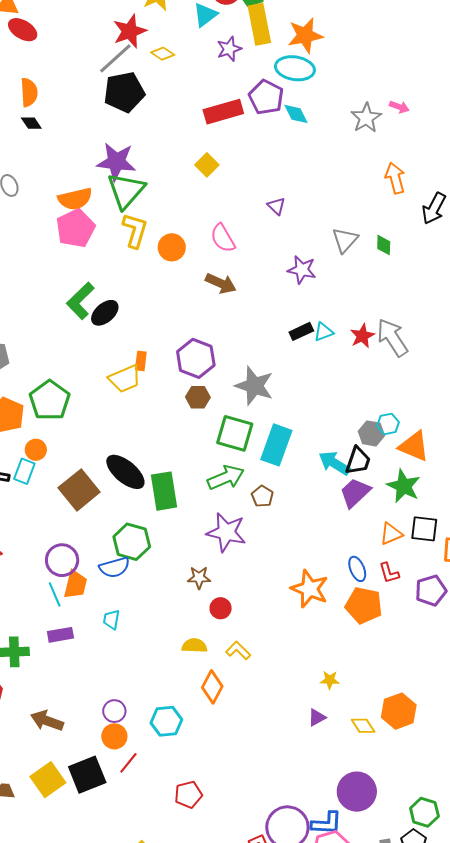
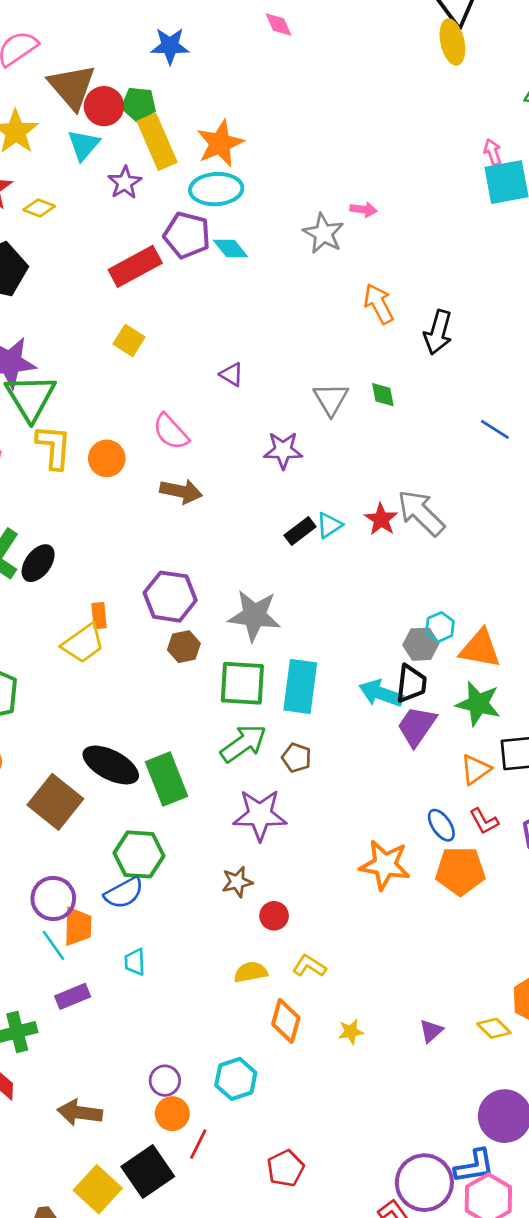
yellow star: (330, 680) -> (351, 1032), moved

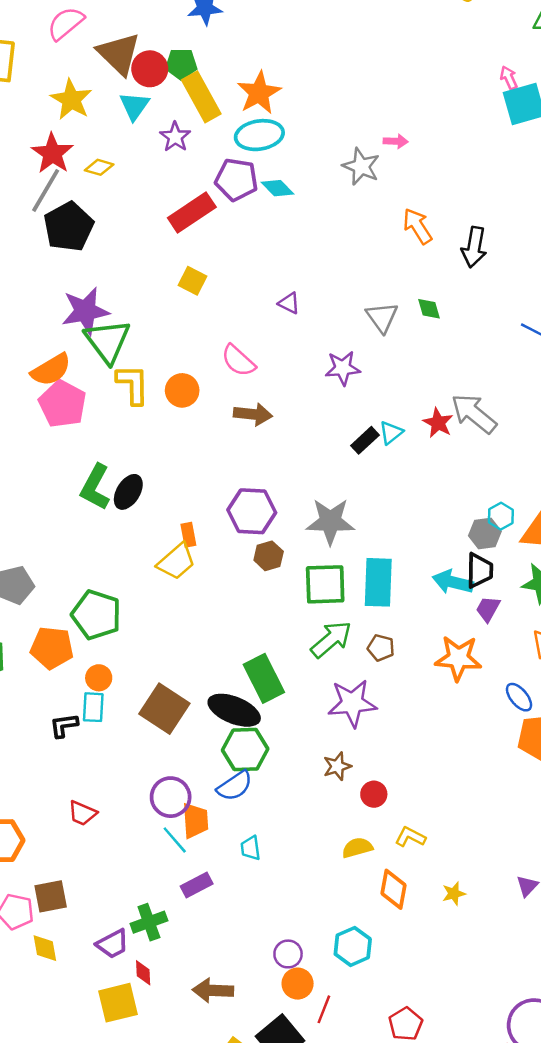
purple trapezoid: (417, 726) -> (488, 609), size x0.7
black ellipse: (111, 765) -> (234, 710), moved
orange star: (385, 865) -> (458, 658), moved

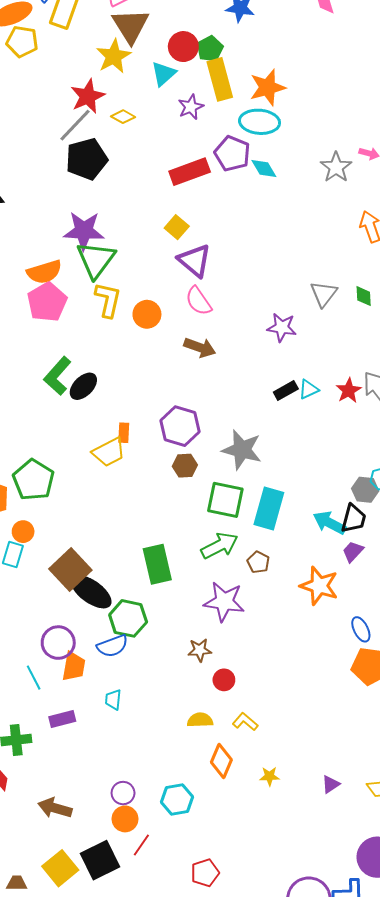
brown triangle: (119, 54) -> (131, 26), moved
green pentagon: (181, 64) -> (210, 49), turned 30
purple triangle: (289, 303) -> (195, 261), moved, size x1.8
black ellipse: (234, 710) -> (91, 592), moved
cyan line: (175, 840) -> (34, 678), moved

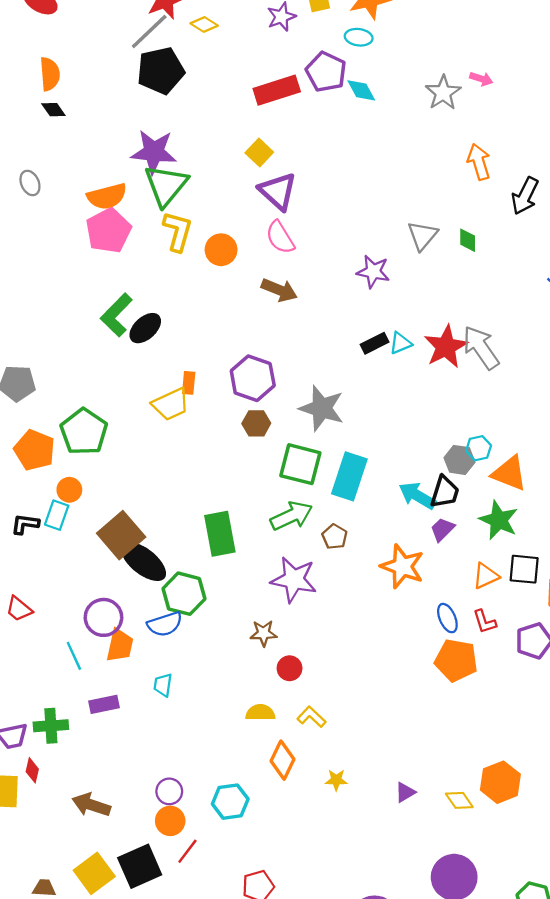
cyan ellipse: (260, 122) -> (359, 37), size x0.6
red star: (349, 391) -> (446, 347), size x1.5

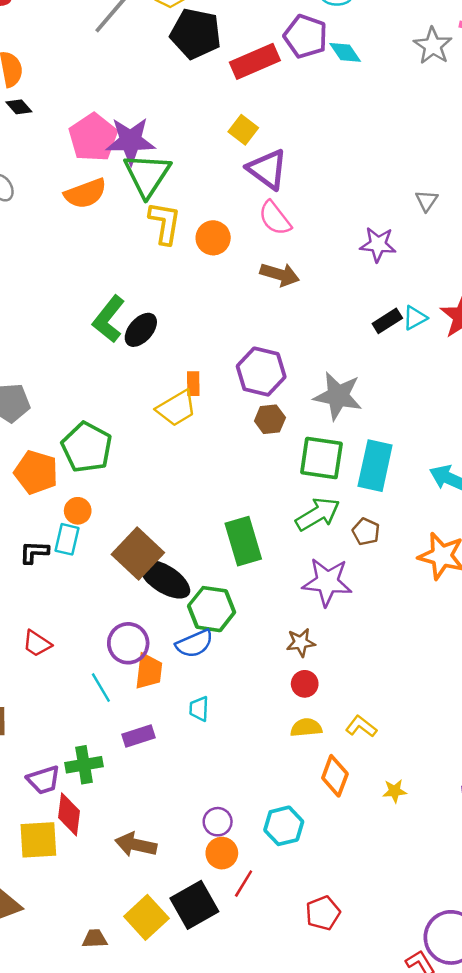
black pentagon: (161, 71) -> (196, 34), moved, turned 30
pink pentagon: (108, 231) -> (93, 137), moved
gray triangle: (422, 236) -> (427, 201), size x0.7
red circle: (290, 668) -> (305, 684), moved
red diamond: (32, 770) -> (69, 814), size x1.6

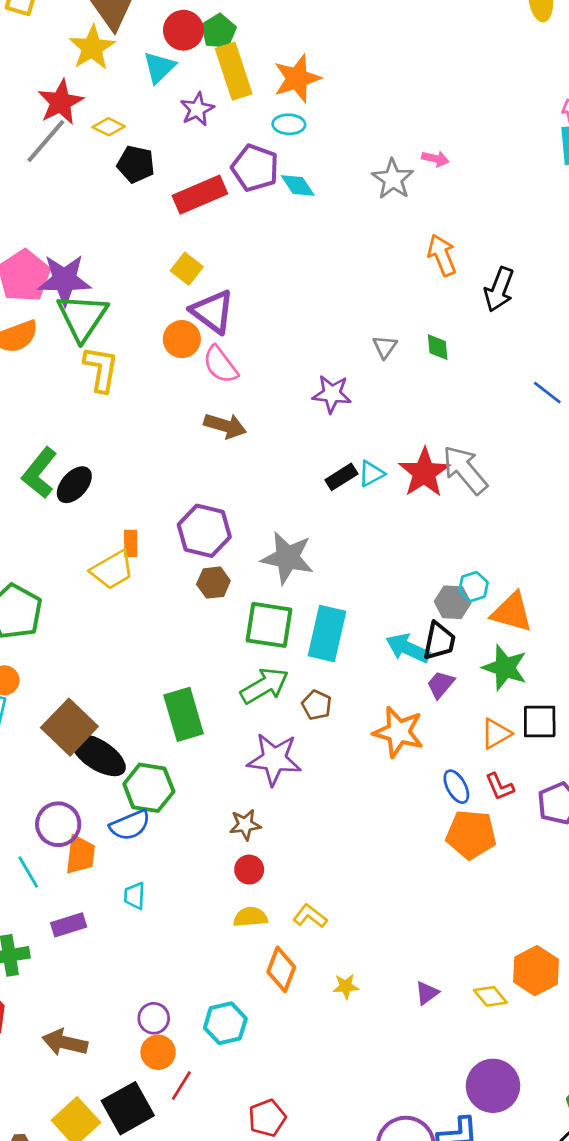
black pentagon: (196, 34) -> (136, 164), size x0.7
orange circle: (213, 238) -> (182, 339), moved

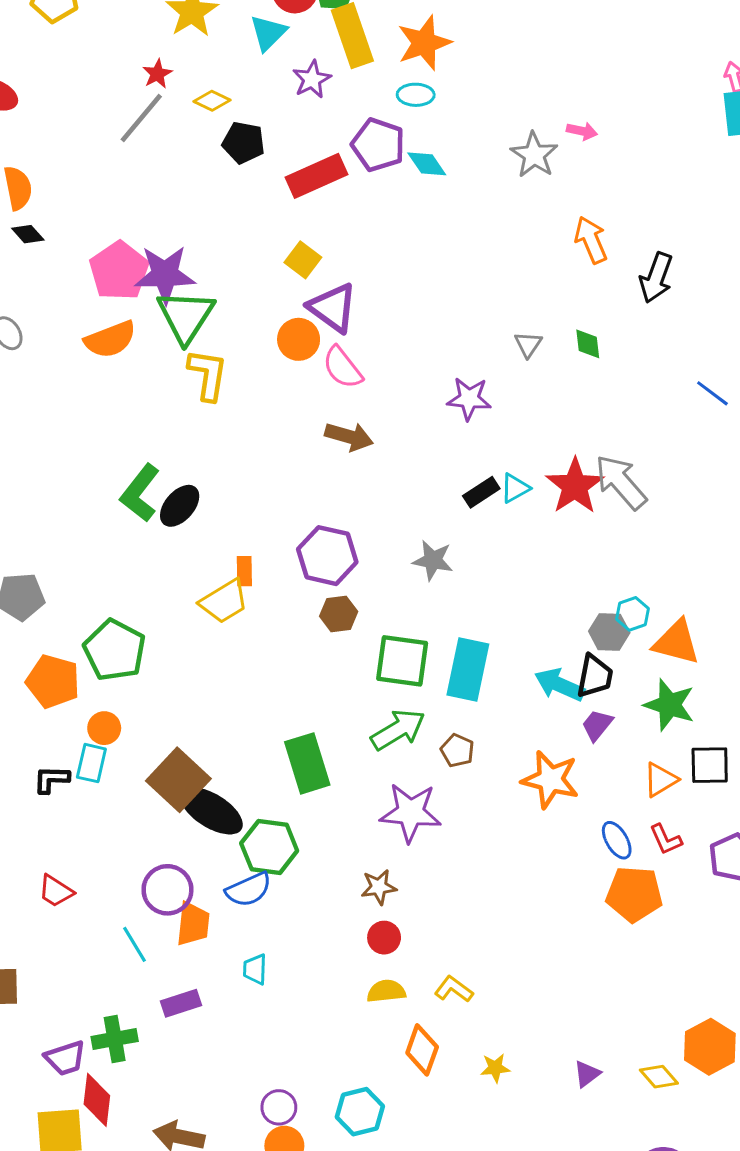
red star: (61, 102) -> (157, 74), size x0.6
gray star: (287, 558) -> (433, 560), moved, size x0.7

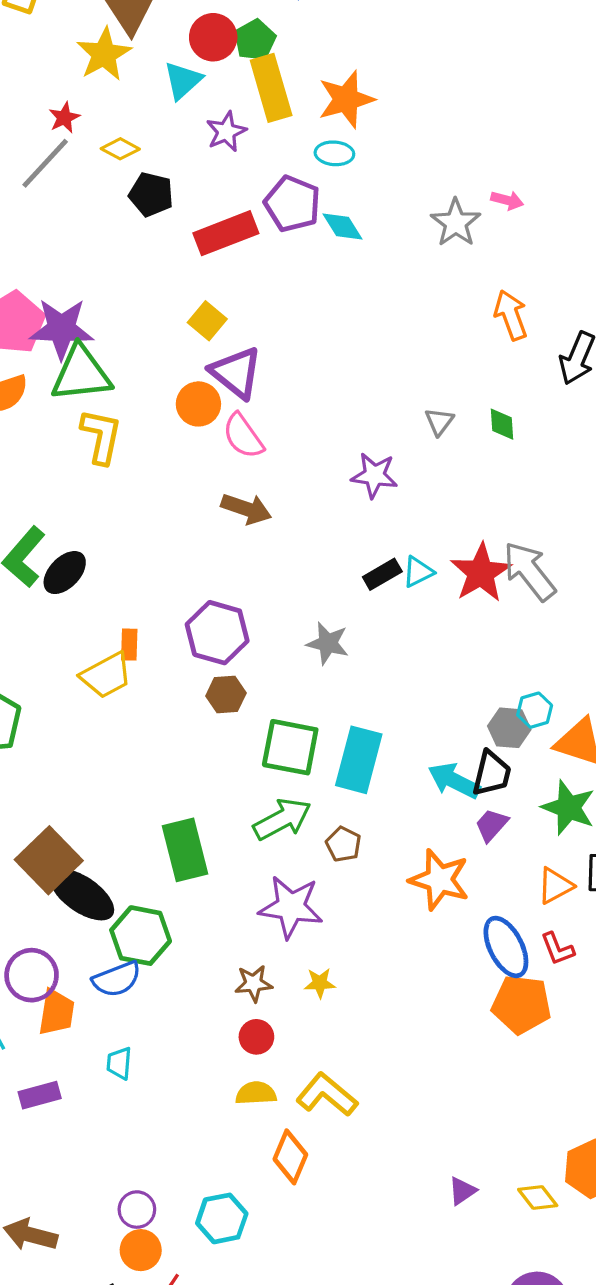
green triangle: (186, 316) -> (81, 374), turned 48
blue ellipse: (617, 840) -> (506, 947), size x1.5
yellow L-shape: (454, 989) -> (327, 1095), size x1.5
yellow star: (495, 1068) -> (320, 983), moved

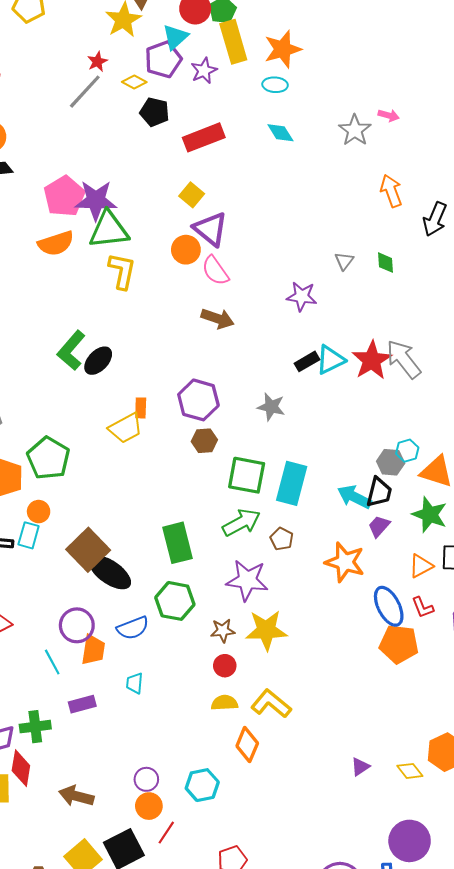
purple pentagon: (292, 204) -> (163, 59), moved, turned 30
cyan triangle: (418, 572) -> (330, 360), size x1.4
green hexagon: (141, 936) -> (175, 601), moved
yellow star: (320, 983) -> (266, 630), size x2.0

